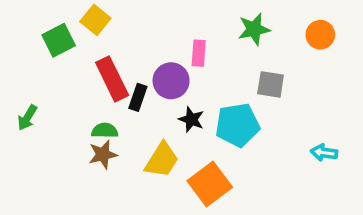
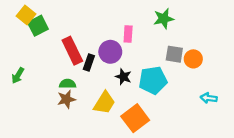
yellow square: (95, 20) -> (26, 15), moved
orange circle: (320, 35) -> (193, 59), moved

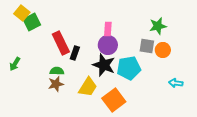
green star: (164, 19) -> (158, 26), moved
purple circle: (110, 52) -> (108, 45), moved
black star: (123, 77) -> (104, 65), size x1.6

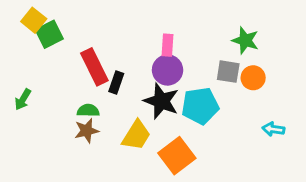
green star: (158, 26) -> (245, 40), turned 30

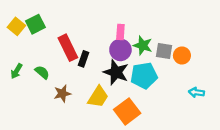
yellow square: (34, 20) -> (16, 26), moved
green star: (245, 40) -> (143, 45), moved
green semicircle: (88, 110) -> (42, 72), moved, turned 40

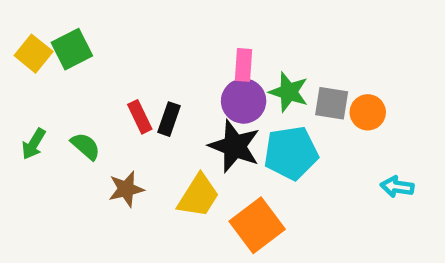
red rectangle: (68, 48) -> (140, 117), moved, size x0.6

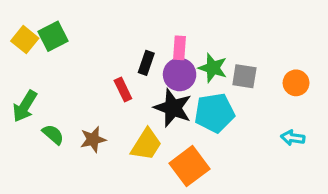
orange circle: (368, 112) -> (296, 83), moved
red rectangle: (140, 117) -> (123, 90), moved
black rectangle: (169, 119) -> (146, 63), moved
green arrow: (34, 144) -> (25, 106), size x1.4
green semicircle: (86, 146) -> (53, 134), moved

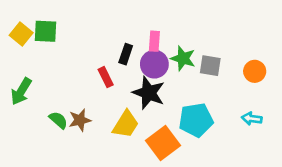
green square: (53, 36) -> (45, 31), turned 30
cyan pentagon: (214, 113) -> (196, 120), moved
green semicircle: (53, 134) -> (58, 120), moved

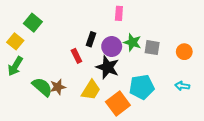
green square: (45, 31) -> (33, 23), turned 36
yellow square: (21, 34) -> (15, 41), moved
pink rectangle: (154, 41) -> (119, 13), moved
green semicircle: (58, 120) -> (42, 87), size x1.5

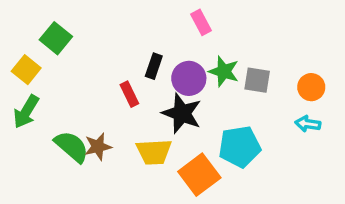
pink rectangle: (119, 13) -> (201, 22), turned -32
cyan arrow: (182, 86) -> (308, 124), moved
yellow trapezoid: (91, 90) -> (154, 152), turned 55

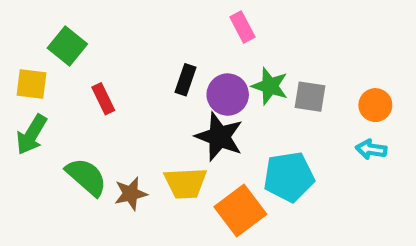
yellow square: (26, 70) -> (31, 84), turned -32
red rectangle: (129, 94) -> (103, 99), moved
brown star: (98, 147) -> (131, 194), moved

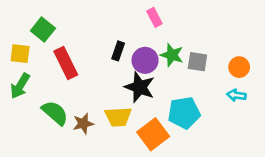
red rectangle: (103, 99) -> (66, 63), size x1.6

